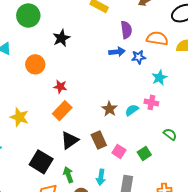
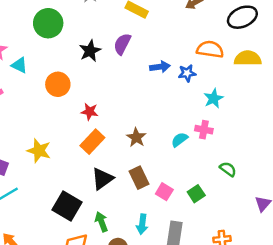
purple semicircle: (126, 30) -> (122, 44), moved, turned -144
brown star: (109, 109) -> (136, 137), moved

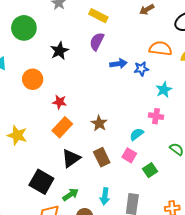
purple semicircle: (122, 44) -> (97, 41), moved
cyan semicircle: (180, 140) -> (137, 134), moved
pink square: (164, 192) -> (129, 155), moved
green arrow: (101, 222) -> (71, 195), turned 77

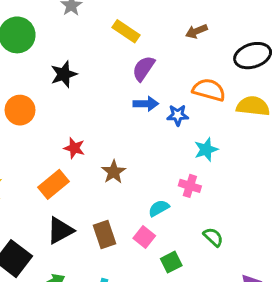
purple semicircle: (97, 41) -> (144, 68), moved
red star: (60, 102) -> (74, 148), moved
brown star: (99, 123) -> (114, 172), moved

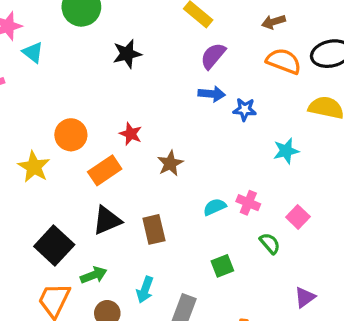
orange semicircle: (209, 90) -> (284, 61), moved
orange circle: (20, 110) -> (71, 135), moved
cyan star: (206, 150) -> (286, 151), moved
pink cross: (190, 186) -> (248, 203), moved
pink square: (144, 237) -> (298, 217), moved

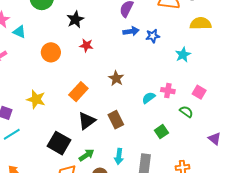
red star: (131, 134) -> (86, 45), moved
orange circle: (71, 135) -> (51, 52), moved
purple triangle: (305, 297) -> (215, 139), turned -32

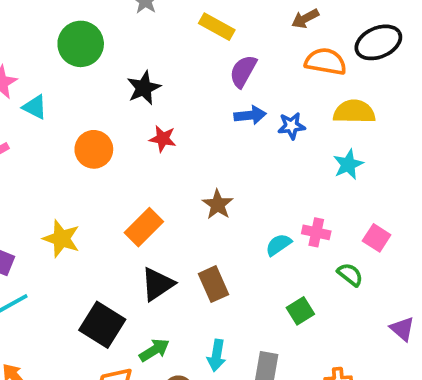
yellow semicircle: (201, 24) -> (354, 112), moved

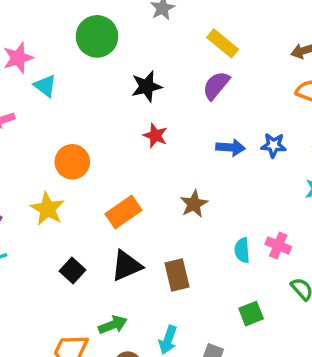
purple semicircle: (243, 71) -> (216, 85), moved
blue arrow: (250, 115) -> (231, 147), moved
orange circle: (94, 149) -> (72, 162), moved
cyan semicircle: (278, 245) -> (242, 250), turned -70
black square: (102, 325) -> (73, 270), moved, size x0.6

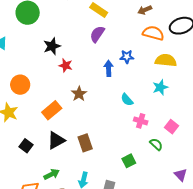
black star: (147, 86) -> (52, 46), moved
blue star: (273, 145) -> (127, 57), moved
blue arrow: (231, 147) -> (109, 68), turned -91
brown star: (194, 204) -> (79, 94), moved
cyan semicircle: (242, 250) -> (127, 100), moved, turned -32

